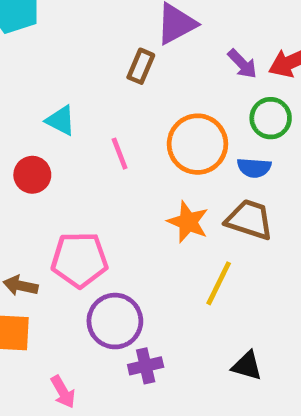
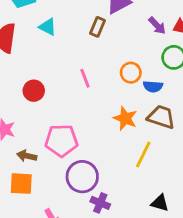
cyan triangle: (61, 120) -> (48, 27), moved
orange circle: (197, 144) -> (131, 73), size x0.6
blue semicircle: (254, 168) -> (153, 87), moved
purple cross: (146, 366) -> (100, 203), turned 36

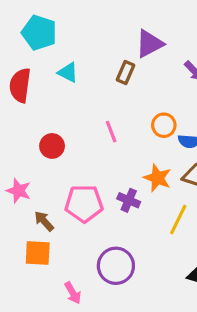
brown arrow: (27, 156) -> (44, 221), turned 36
purple circle: (82, 177) -> (116, 266), moved
purple cross: (100, 203) -> (129, 200), moved

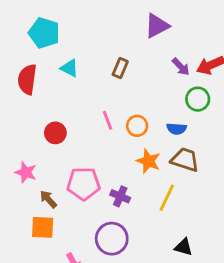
purple triangle: (149, 44) -> (157, 26), moved
orange circle: (164, 125) -> (137, 126), moved
purple cross: (129, 200) -> (120, 196), moved

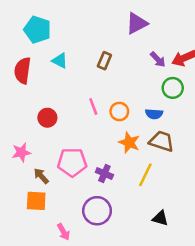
pink star: (26, 172) -> (21, 152), turned -30

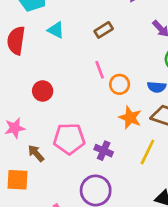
brown rectangle: (104, 61) -> (104, 30), turned 35
pink line: (93, 107) -> (100, 70), moved
orange square: (36, 201) -> (17, 180), moved

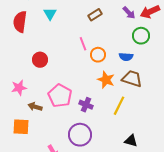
cyan triangle: (56, 30) -> (50, 14), turned 32
brown rectangle: (104, 30) -> (95, 15), moved
pink pentagon: (69, 139) -> (60, 96), turned 30
brown arrow: (36, 153) -> (35, 107), turned -32

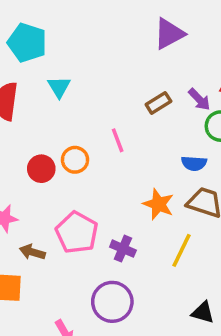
purple arrow: (129, 13) -> (199, 99), moved
brown rectangle: (95, 15) -> (158, 103), moved
orange circle: (98, 55) -> (75, 160), moved

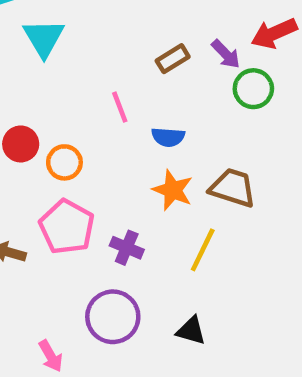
cyan triangle: (59, 87) -> (44, 38), size x1.4
orange circle: (75, 160) -> (64, 162), moved
blue semicircle: (194, 163) -> (168, 137), moved
black triangle: (203, 312) -> (191, 331), moved

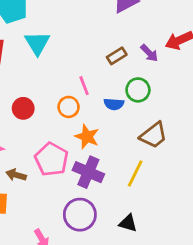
green circle: (253, 89) -> (138, 90), moved
orange circle: (64, 162) -> (69, 107), moved
brown trapezoid: (233, 188) -> (154, 135), turned 124
orange star: (173, 190) -> (87, 137), moved
purple cross: (127, 248) -> (88, 172), size x1.5

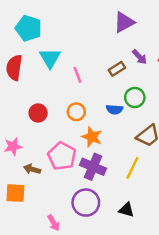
purple arrow: (149, 53) -> (140, 57), moved
pink line: (84, 86) -> (77, 75), moved

